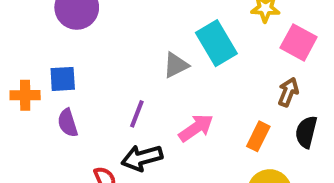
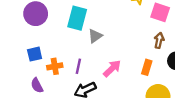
cyan rectangle: (216, 43) -> (77, 18), moved, turned 55
orange cross: (25, 95) -> (55, 66), moved
purple semicircle: (68, 123) -> (37, 85), moved

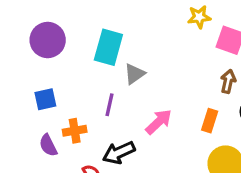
orange cross: (55, 66) -> (75, 131), moved
purple line: (78, 66) -> (109, 105), moved

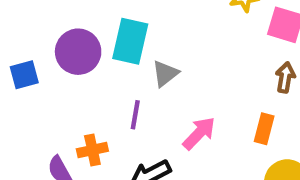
purple circle: (48, 40) -> (78, 52), moved
blue square: (45, 99) -> (24, 75), moved

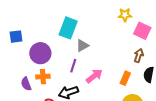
purple circle: (78, 52) -> (40, 53), moved
purple line: (135, 115) -> (73, 66), moved

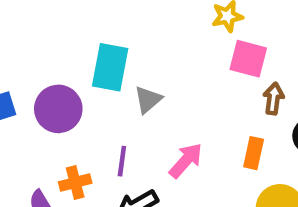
pink square: (142, 31) -> (248, 59), moved
purple circle: (40, 53) -> (58, 109), moved
purple line: (73, 66) -> (122, 161), moved

